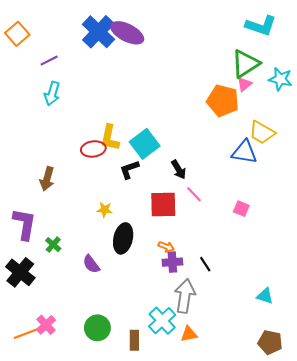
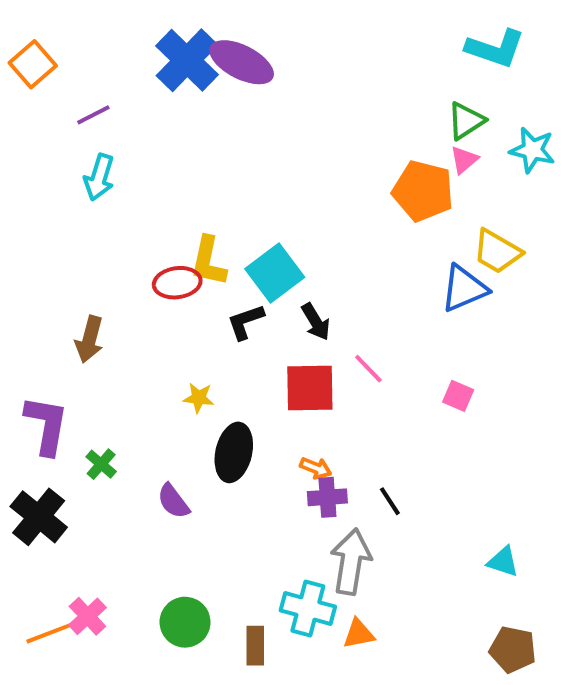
green triangle: (245, 64) -> (466, 121), size x0.7
blue triangle: (244, 152) -> (464, 289), turned -32
black arrow: (179, 170) -> (316, 322), moved
cyan cross: (162, 321) -> (308, 608), turned -32

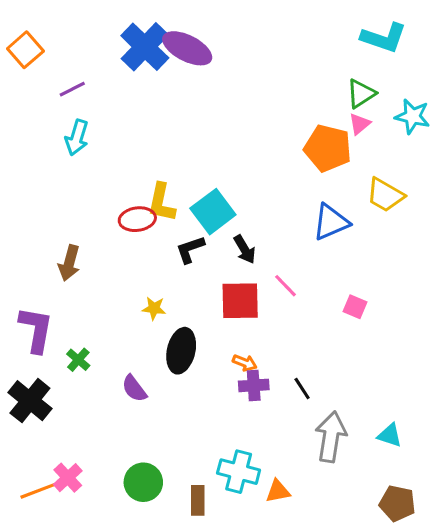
blue triangle: (464, 289) -> (331, 222), moved
gray arrow: (351, 562) -> (331, 437), moved

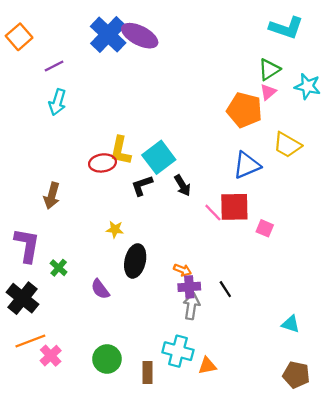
red square: (240, 301) -> (234, 207), moved
gray arrow: (331, 437) -> (191, 306), moved, size x0.7
orange line: (41, 490) -> (30, 341), moved

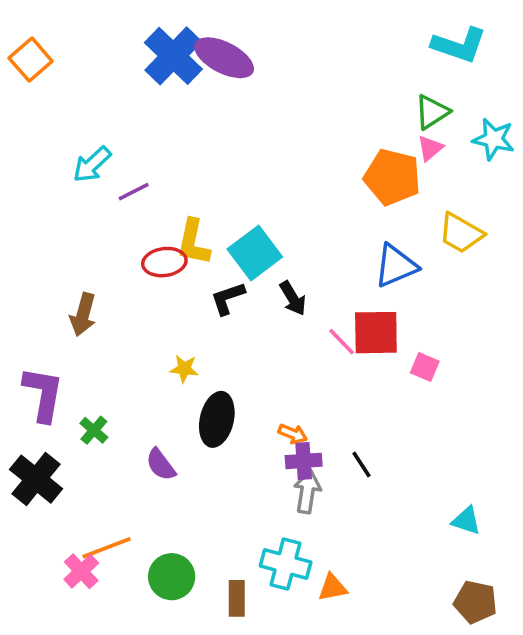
purple line: (54, 66) -> (134, 192), moved
cyan arrow: (57, 102) -> (92, 164), turned 30
orange line: (30, 341) -> (107, 548), moved

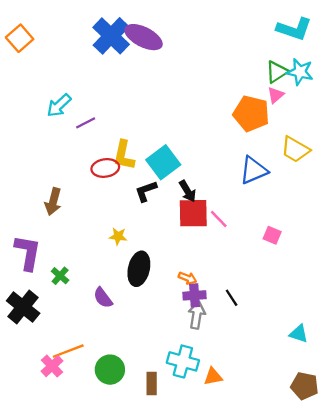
cyan star: (493, 139) -> (300, 72), moved
red square: (376, 333) -> (193, 213), moved

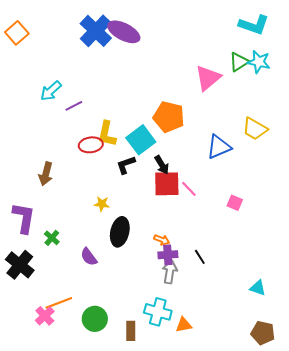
pink triangle: (276, 95) -> (208, 78), moved, size x1.8
orange pentagon: (251, 114) -> (169, 117), moved

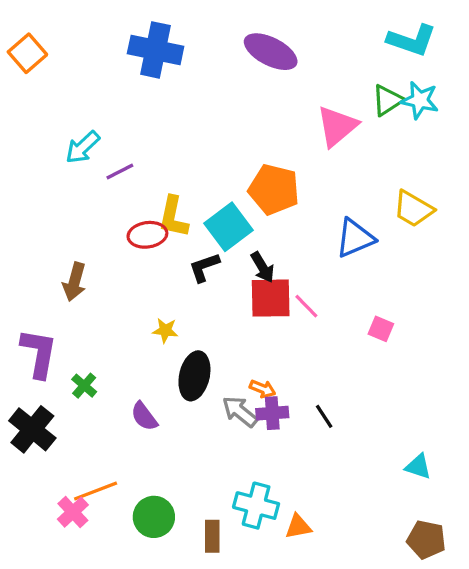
blue cross: (96, 31) -> (156, 50), turned -32
purple ellipse: (124, 32) -> (271, 52), moved
gray arrow: (170, 272) -> (240, 412), moved, turned -60

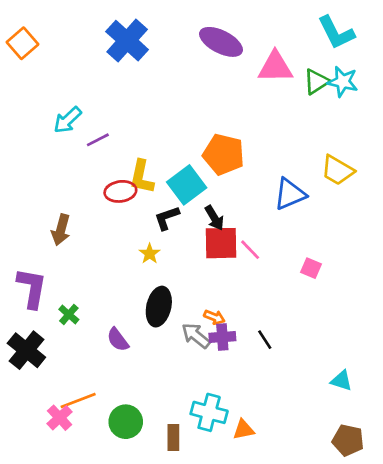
cyan L-shape: (412, 40) -> (336, 33), turned 45
blue cross: (156, 50) -> (127, 41), turned 30
pink triangle: (337, 126) -> (275, 67), moved, turned 39
yellow star: (165, 330) -> (150, 254), moved, turned 30

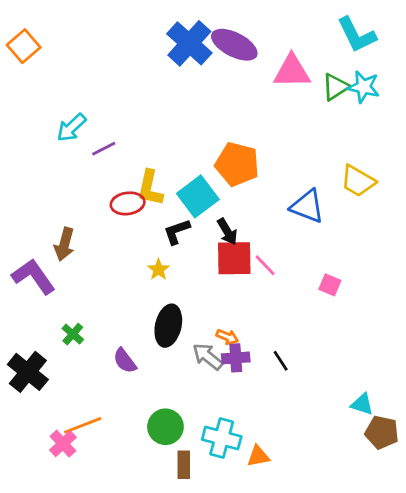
blue cross: (127, 41) -> (189, 43), moved
blue triangle: (290, 194) -> (307, 206), turned 44
purple L-shape: (32, 288) -> (33, 276), moved, turned -45
green circle: (126, 422) -> (165, 427), moved
brown pentagon: (348, 440) -> (382, 432), moved

